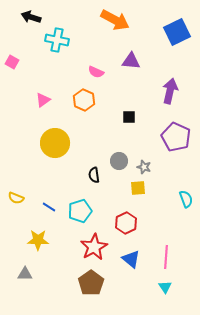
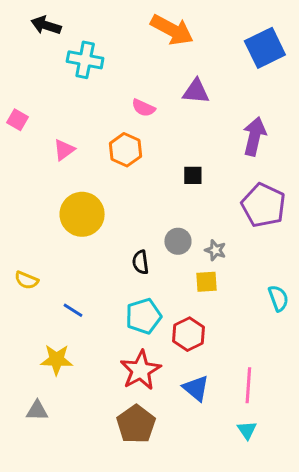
pink square: (12, 62) -> (18, 120), moved
yellow semicircle: (16, 198) -> (27, 280), moved
cyan pentagon: (80, 211) -> (144, 316), moved

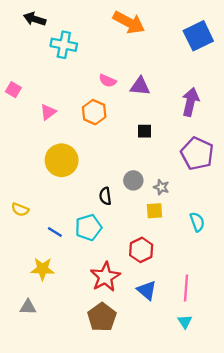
purple triangle: (196, 91) -> (140, 86), moved
cyan semicircle: (278, 298) -> (197, 222), moved
cyan pentagon: (144, 316) -> (88, 228), moved

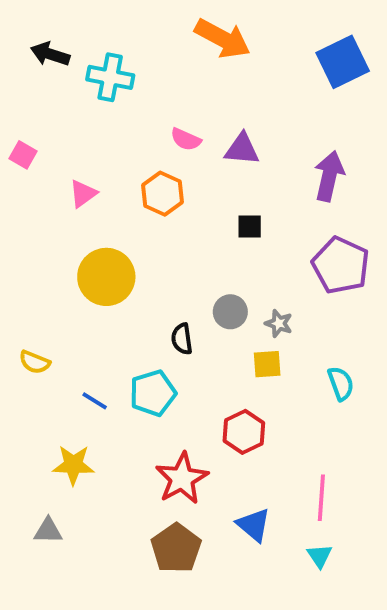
black arrow: (35, 19) -> (50, 54), moved
blue triangle: (147, 290) -> (254, 525), moved

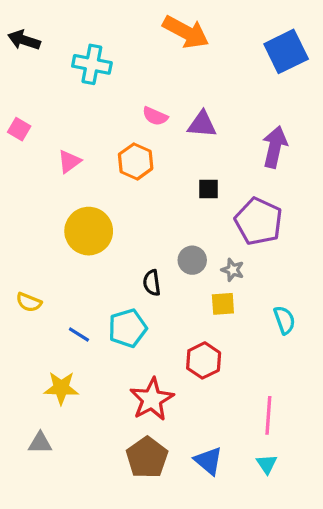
black arrow: (50, 54) -> (24, 40), moved
purple pentagon: (341, 265) -> (259, 221), moved
blue triangle: (254, 525) -> (208, 461), moved

